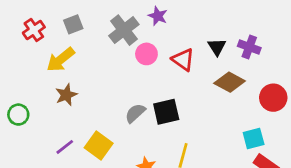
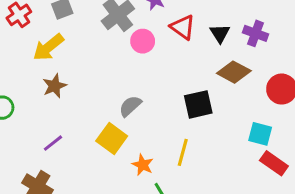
red triangle: (183, 60) -> (183, 27), moved
black square: (166, 112) -> (198, 104), moved
cyan square: (254, 138) -> (260, 134), turned 30
yellow square: (99, 146) -> (112, 138), moved

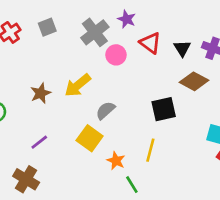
yellow arrow: (48, 47) -> (78, 85), moved

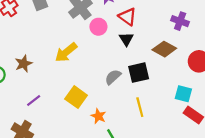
black triangle: (182, 48) -> (126, 39), moved
brown star: (41, 93) -> (24, 64), moved
gray semicircle: (105, 110) -> (113, 77), moved
yellow line: (150, 150) -> (140, 107), moved, turned -30

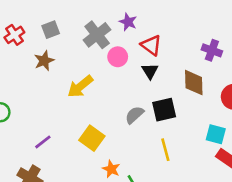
brown diamond: (164, 49) -> (194, 83), turned 60
brown star: (24, 64) -> (44, 61), moved
orange star: (98, 116) -> (111, 169), moved

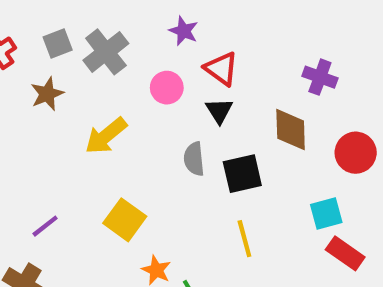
gray cross: (97, 35) -> (106, 52), moved
gray semicircle: (134, 115) -> (194, 159), moved, turned -54
cyan square: (216, 134) -> (326, 214), turned -30

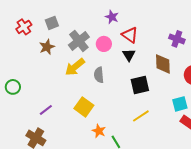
gray cross: (106, 52) -> (79, 41), moved
gray semicircle: (194, 159) -> (99, 75), moved
yellow line: (244, 239) -> (141, 116), turned 72

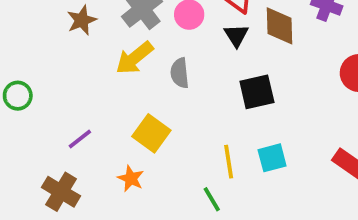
brown diamond: (163, 64) -> (280, 26), moved
cyan square: (180, 104) -> (272, 158), moved
yellow line: (141, 116) -> (229, 162), moved, turned -66
orange star: (99, 131) -> (131, 179), moved

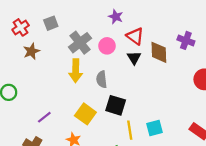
brown star: (82, 20) -> (31, 51), moved
yellow arrow: (135, 58) -> (76, 71), turned -50
black square: (257, 92) -> (116, 105), moved, turned 30

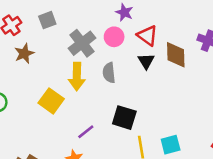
pink circle: (107, 46) -> (114, 37), moved
gray semicircle: (102, 79) -> (109, 73), moved
yellow square: (85, 114) -> (51, 101), moved
purple line: (44, 117) -> (86, 132), moved

